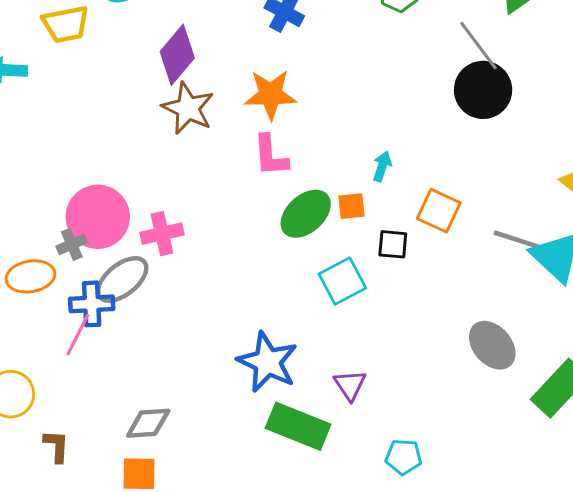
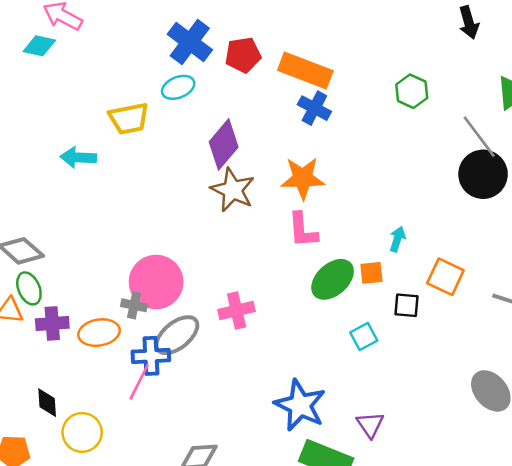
pink cross: (162, 234) -> (237, 311), moved
gray cross: (72, 244) -> (134, 305), turned 35
cyan square: (342, 281) -> (364, 336), size x0.7

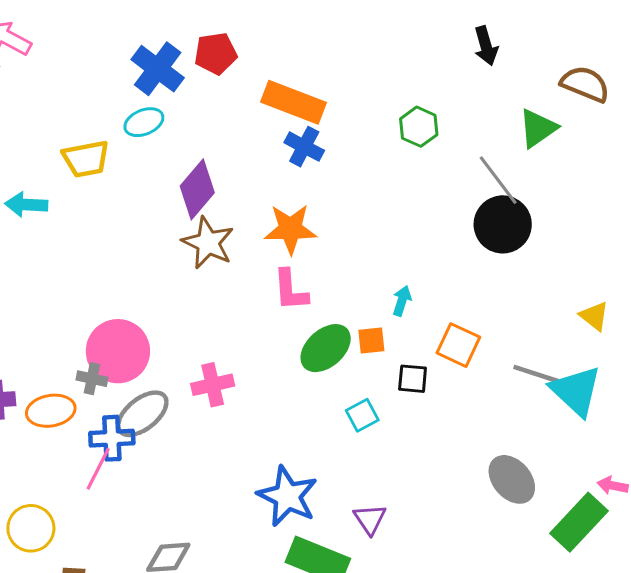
red pentagon: (243, 55) -> (216, 53), moved

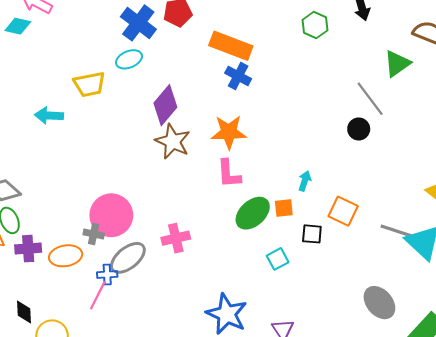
green hexagon: (419, 127) -> (315, 25), moved
black circle: (503, 224) -> (359, 129), moved, size x0.6
blue cross: (112, 438) -> (107, 275), size x0.7

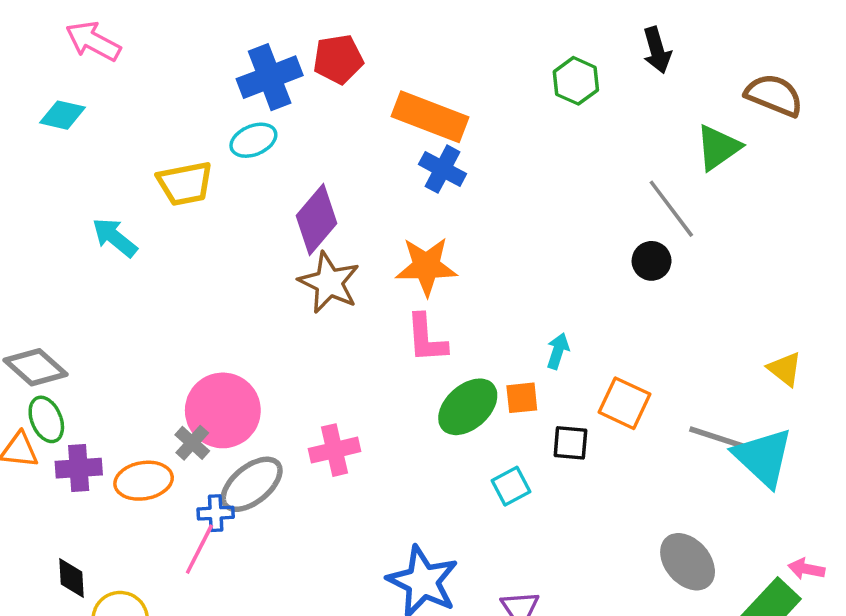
blue cross: (138, 23) -> (270, 77), turned 32
cyan diamond: (18, 26) -> (62, 115), moved
cyan arrow: (49, 115) -> (115, 237), turned 36
gray cross: (94, 234) -> (192, 443), turned 30

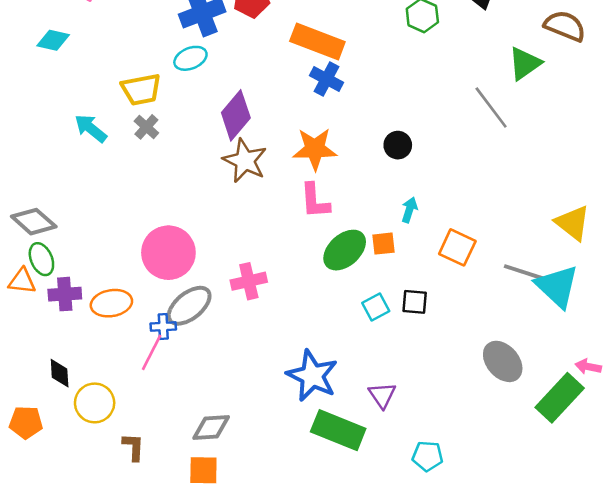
black circle: (652, 261) -> (398, 145), moved
yellow triangle: (785, 369) -> (573, 223), size x1.4
gray cross: (192, 443) -> (146, 127), moved
black square: (570, 443) -> (415, 302), moved

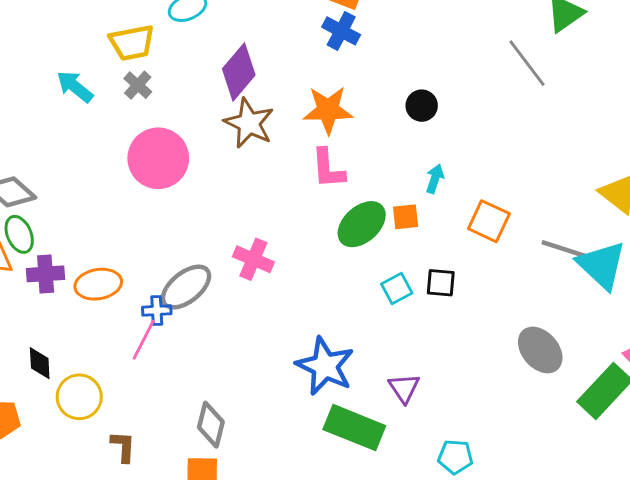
pink circle: (168, 253) -> (158, 158), moved
pink cross: (249, 281) -> (253, 259), turned 36
gray diamond: (211, 428) -> (211, 425), turned -72

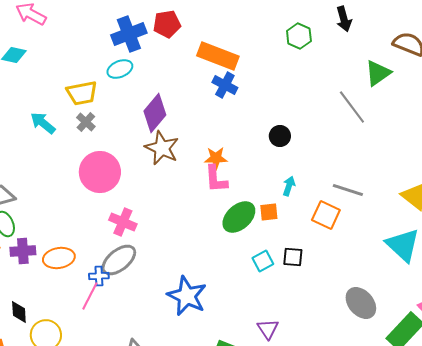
orange star: (328, 110) -> (216, 158), moved, size x0.7
gray line: (564, 249) -> (348, 190), moved
pink cross: (253, 259) -> (123, 222), moved
blue star: (325, 366) -> (187, 296), moved

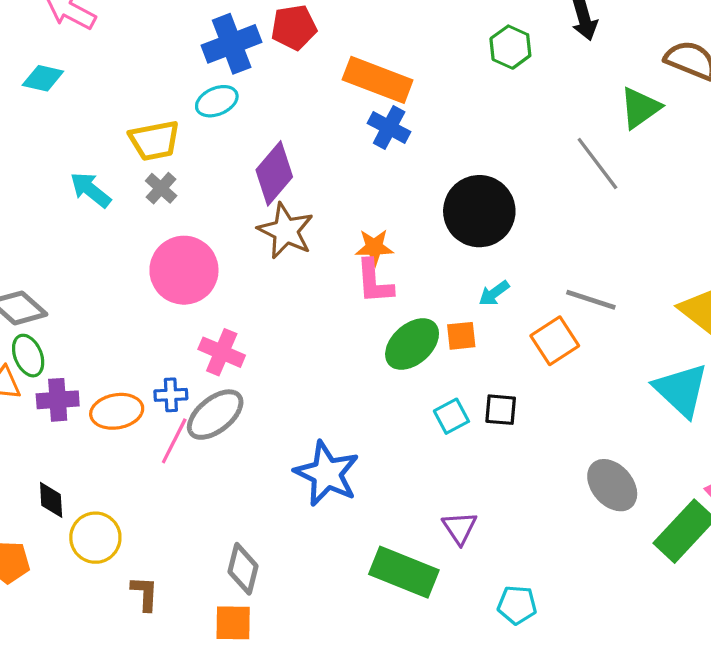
black circle: (280, 136) -> (479, 211), size x2.0
cyan arrow: (289, 186) -> (494, 293), turned -144
orange square: (326, 215) -> (555, 341), turned 32
blue cross: (99, 276) -> (171, 395), moved
pink line: (90, 296) -> (174, 441), moved

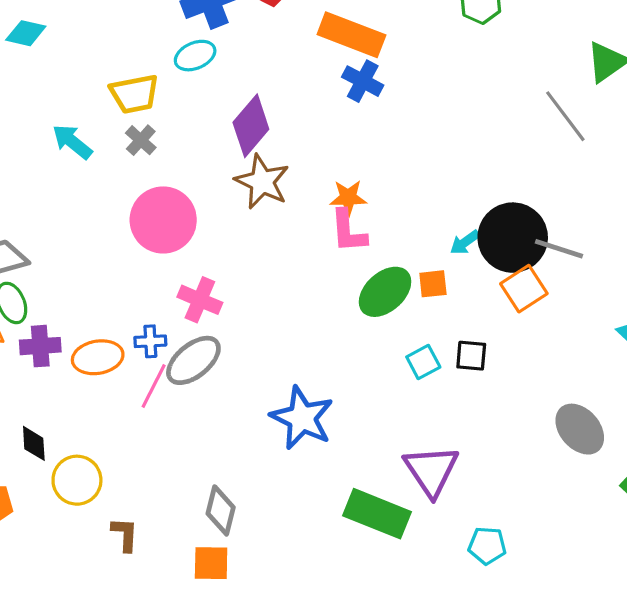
black circle: (479, 211) -> (513, 238), moved
purple triangle: (460, 528) -> (431, 471), size x1.6

